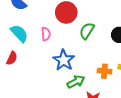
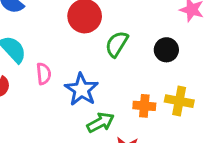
pink semicircle: (46, 34) -> (44, 74), moved

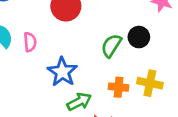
green semicircle: (117, 44) -> (111, 46), moved
pink semicircle: (44, 74) -> (30, 42), moved

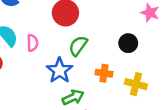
green semicircle: (111, 46) -> (78, 46), moved
orange cross: (119, 87) -> (104, 73), moved

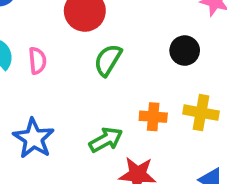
blue star: (60, 70) -> (34, 138), moved
orange cross: (104, 73) -> (153, 117), moved

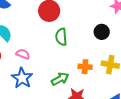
green semicircle: (108, 60) -> (61, 37), turned -36
pink semicircle: (37, 61) -> (23, 54), moved, turned -64

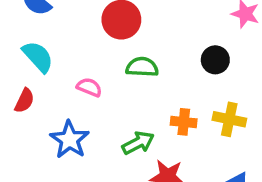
green semicircle: (61, 37) -> (142, 67), turned 96
pink semicircle: (23, 54) -> (89, 87), moved

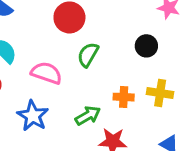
green semicircle: (142, 67) -> (88, 55), turned -60
pink semicircle: (89, 87) -> (46, 73), size x1.5

